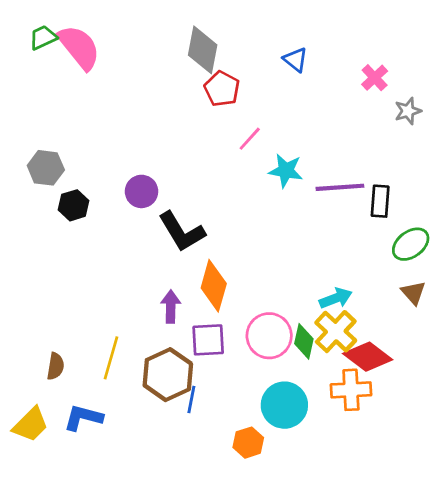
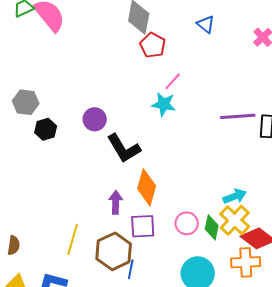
cyan star: (286, 171) -> (164, 104), moved
pink circle: (269, 336) -> (187, 223), size x0.7
brown semicircle: (55, 366) -> (14, 245), moved

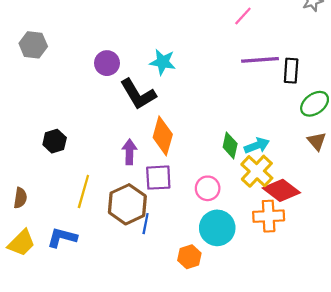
pink line: (173, 81) -> (243, 16), moved
cyan star: (164, 104) -> (163, 62), moved
black hexagon: (46, 129) -> (55, 141), moved
pink circle: (187, 223) -> (208, 188), moved
green diamond: (212, 227) -> (230, 145), moved

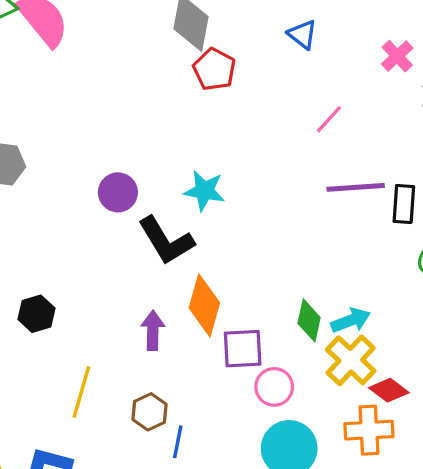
purple square: (158, 178) -> (243, 349), moved
red diamond: (281, 190) -> (389, 390), size x0.7
brown hexagon: (127, 204) -> (149, 412), size x0.6

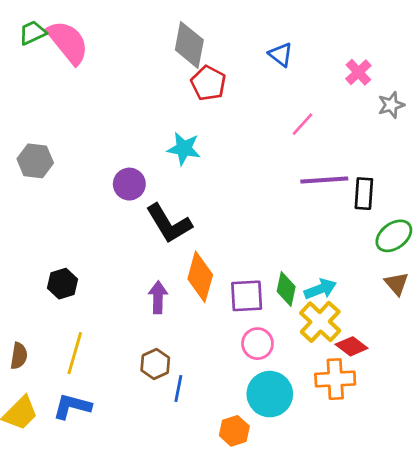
cyan star: (204, 191) -> (184, 149), moved
purple square: (243, 349) -> (247, 296), moved
yellow line: (81, 392) -> (75, 353), moved

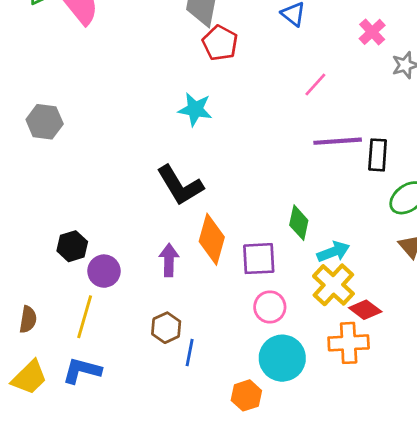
purple circle: (129, 184) -> (104, 271), moved
green diamond: (286, 289) -> (299, 223), moved

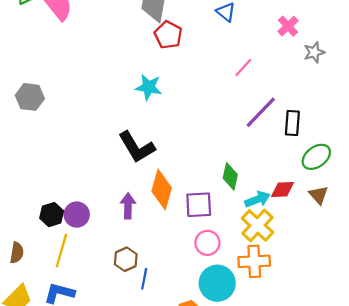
purple line: (338, 141) -> (261, 112), turned -42
black hexagon: (72, 246) -> (52, 215), moved
red diamond: (365, 310) -> (283, 190), moved, turned -40
orange cross: (349, 343) -> (254, 261), moved

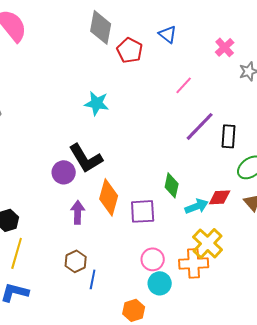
red pentagon: (168, 35) -> (130, 50), moved
purple circle: (77, 215) -> (64, 172), moved
yellow cross: (258, 225) -> (208, 243), moved
pink circle: (207, 243) -> (153, 259), moved
cyan circle: (217, 283) -> (160, 283), size x0.7

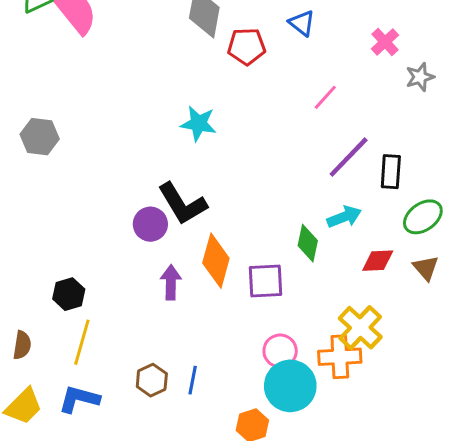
red pentagon: (130, 50) -> (247, 46), turned -30
cyan arrow: (197, 206) -> (344, 217), moved
brown hexagon: (76, 261) -> (152, 380), moved
cyan circle: (160, 283) -> (290, 386), size x1.5

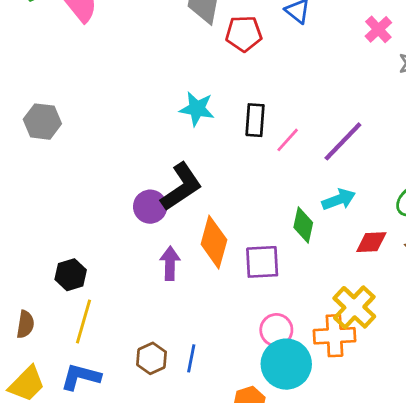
pink line: (325, 97) -> (288, 140), moved
black rectangle: (391, 172) -> (255, 120), moved
black L-shape: (182, 204) -> (181, 187), turned -93

